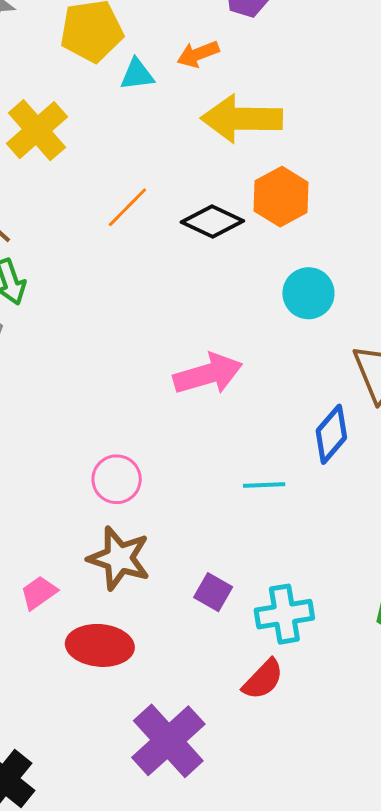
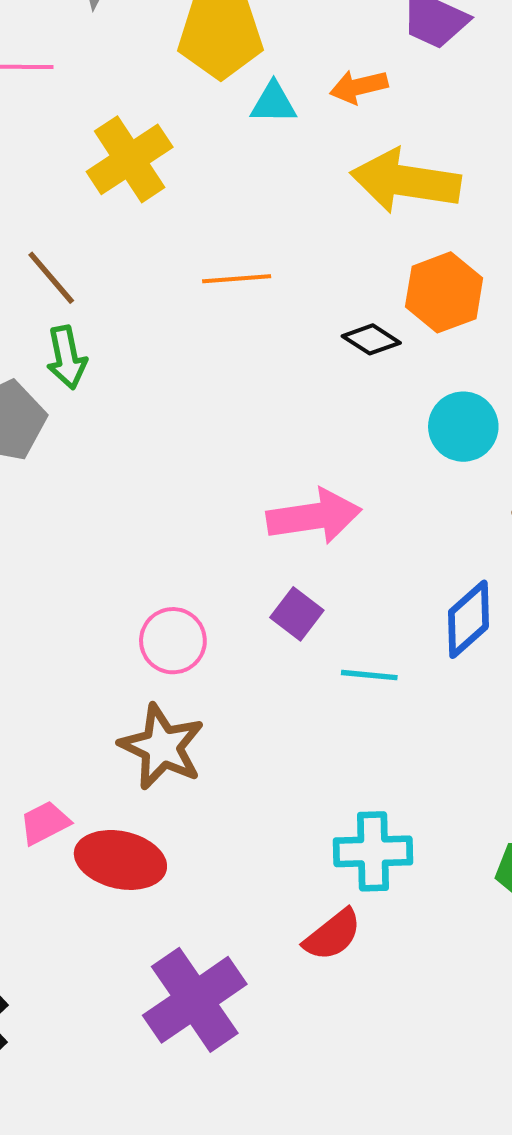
orange line: (127, 207) -> (237, 279), turned 33
black diamond: (212, 222) -> (371, 339), moved, size x0.7
purple square: (213, 592) -> (297, 614), moved
pink trapezoid: (39, 593) -> (45, 823), moved

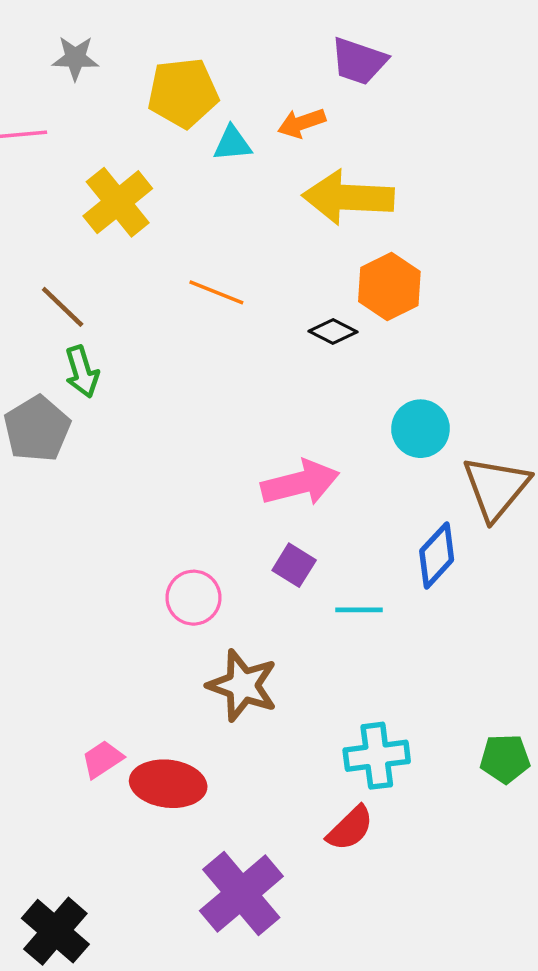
orange line: (237, 279) -> (216, 292), turned 32
cyan circle: (463, 427) -> (421, 429), moved
brown star: (162, 747) -> (243, 685), moved

